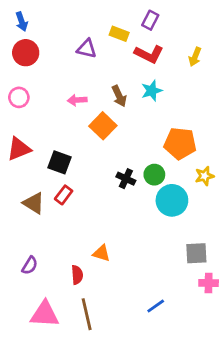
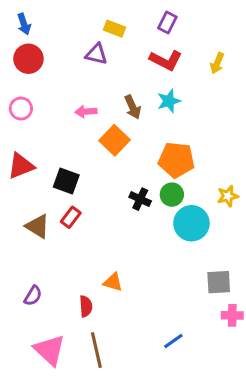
yellow rectangle: (119, 34) -> (115, 29), moved
orange pentagon: (180, 143) -> (176, 160), moved
pink triangle: (45, 314) -> (50, 350), turned 40

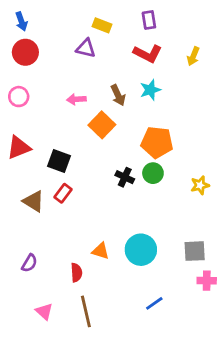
purple rectangle: (167, 22) -> (149, 20), turned -36
yellow star: (228, 196) -> (200, 185), moved
cyan circle: (191, 223) -> (141, 250), moved
pink triangle: (50, 350) -> (44, 311), size x0.6

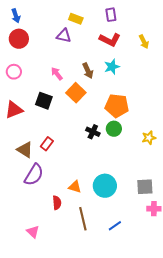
yellow arrow: (193, 56) -> (144, 42), turned -48
pink arrow: (76, 99) -> (57, 74), turned 56
black square: (59, 161) -> (44, 101), moved
purple semicircle: (29, 263) -> (34, 175), moved, size x1.6
brown line: (86, 311) -> (83, 219), moved

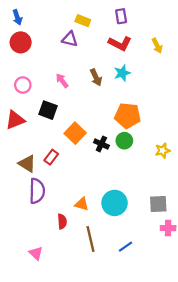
pink circle: (14, 72) -> (23, 85), moved
orange square: (76, 93) -> (75, 133), moved
purple semicircle: (34, 175) -> (37, 191), turned -30

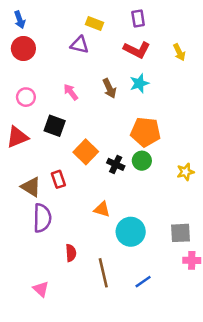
red rectangle: (51, 157) -> (58, 179), turned -56
orange triangle: (82, 204) -> (102, 209), moved

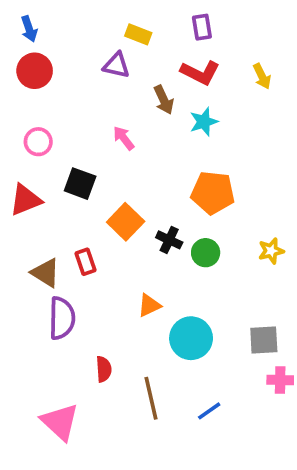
brown arrow: (109, 88) -> (164, 100), moved
pink arrow: (71, 92) -> (124, 138), moved
green circle: (142, 161) -> (206, 253), moved
orange triangle: (102, 209) -> (149, 305), turned -42
pink triangle: (41, 289) -> (60, 422), size x1.6

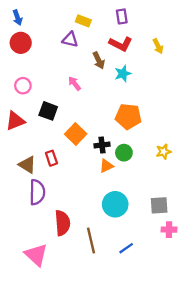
black cross: (169, 240) -> (102, 145), turned -32
orange triangle: (149, 305) -> (106, 166), moved
red semicircle: (104, 369) -> (62, 223), size x1.6

